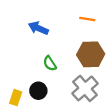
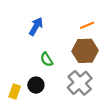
orange line: (87, 19) -> (87, 25), moved, turned -32
blue arrow: (38, 28) -> (36, 26), turned 96

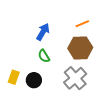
blue arrow: (36, 26) -> (43, 32), moved
yellow rectangle: (15, 91) -> (14, 77), moved

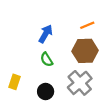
black circle: (34, 80) -> (46, 92), moved

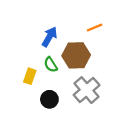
brown hexagon: (85, 51) -> (76, 55), moved
yellow rectangle: (15, 82) -> (30, 76), moved

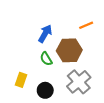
yellow rectangle: (30, 76) -> (21, 80), moved

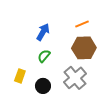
brown hexagon: (69, 50) -> (84, 48), moved
green semicircle: (46, 59) -> (44, 56), turned 72

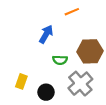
orange line: (82, 24) -> (72, 12), moved
green semicircle: (44, 56) -> (60, 60), moved, turned -128

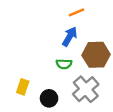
blue arrow: (46, 34) -> (70, 36), moved

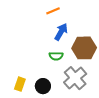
orange line: (77, 12) -> (53, 11), moved
yellow rectangle: (23, 87) -> (20, 84), moved

